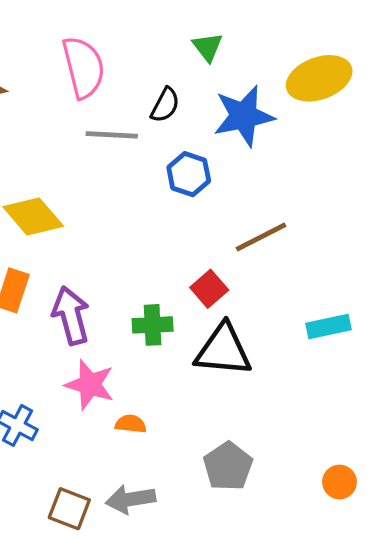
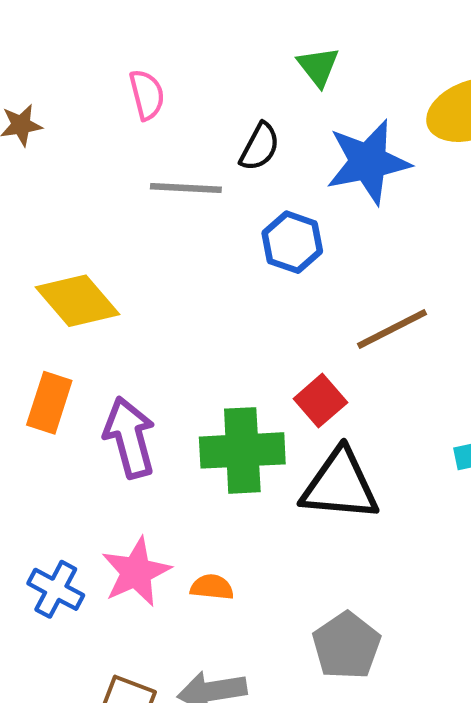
pink semicircle: (83, 67) -> (147, 95), size x0.6
green cross: (153, 325) -> (242, 450), size x1.5
pink star: (90, 385) -> (136, 572), moved, turned 30

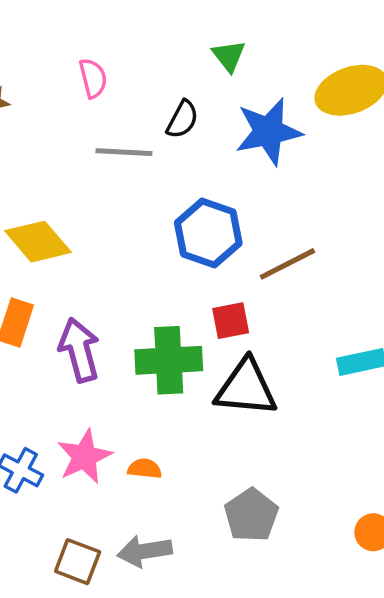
blue hexagon: (292, 242) -> (208, 233), moved, size x1.4
red square: (320, 401) -> (231, 321), turned 30

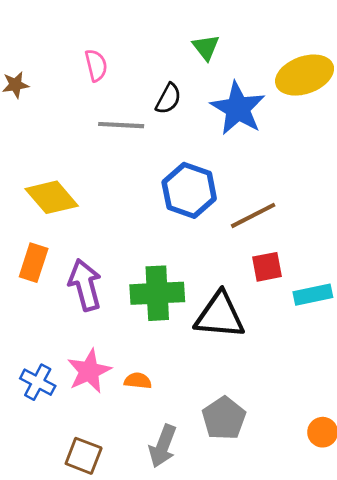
blue star: (268, 132) -> (238, 108), turned -30
red square: (231, 321) -> (267, 267), moved
gray arrow: (145, 551) -> (163, 446), moved, turned -60

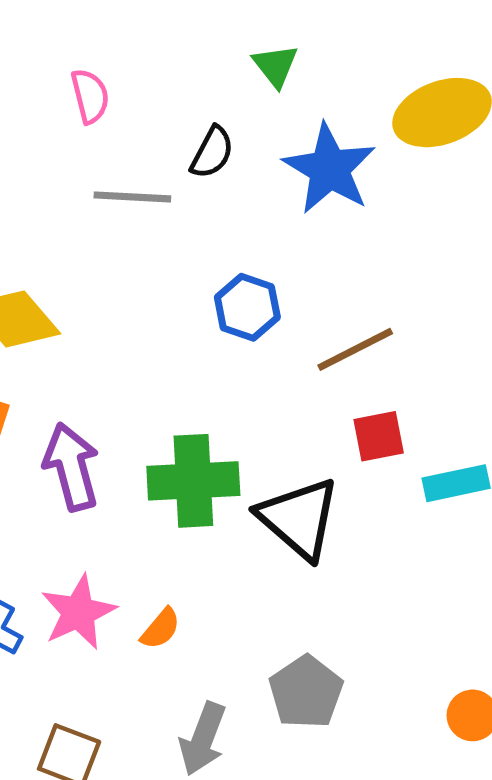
blue hexagon: (189, 190) -> (247, 307), size x0.7
black triangle: (220, 315) -> (299, 518), turned 36
orange semicircle: (138, 381) -> (161, 629), turned 124

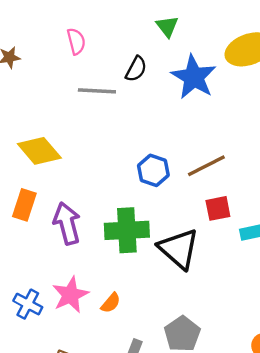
blue hexagon: (247, 307) -> (153, 170), moved

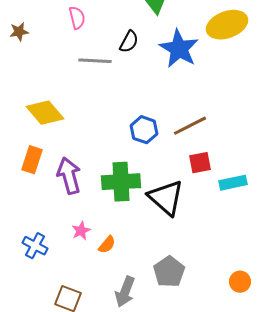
pink star: (70, 295) -> (81, 231), moved, size x0.6

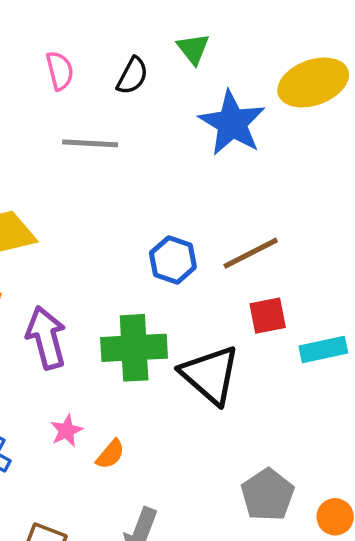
black semicircle: (129, 42) -> (132, 76), moved
gray pentagon: (169, 272) -> (268, 495), moved

